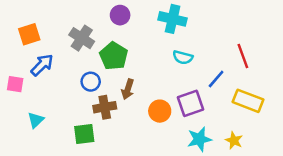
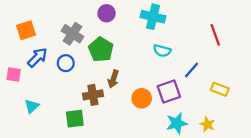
red line: (243, 56) -> (215, 35), moved
blue circle: (91, 82) -> (66, 63), moved
yellow rectangle: (248, 101) -> (220, 89), size x0.7

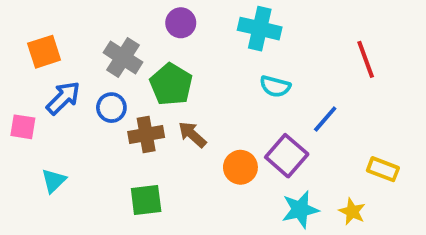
brown arrow: (113, 79) -> (192, 135), turned 114
yellow rectangle: (220, 89) -> (383, 169), moved
purple square: (169, 91) -> (287, 156), turned -30
brown cross: (93, 95) -> (146, 135), moved
green square: (75, 119) -> (146, 200), moved

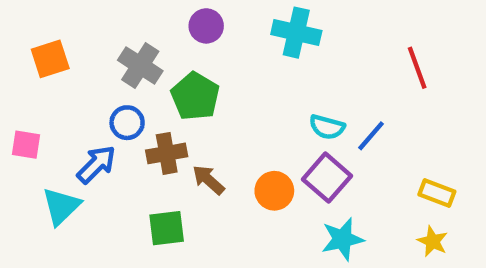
cyan semicircle: (275, 86) -> (327, 127), moved
blue arrow: (63, 98) -> (96, 164), moved
brown arrow: (192, 135) -> (208, 180), moved
cyan triangle: (54, 181) -> (61, 206), size x1.4
yellow star: (352, 212) -> (433, 241), moved

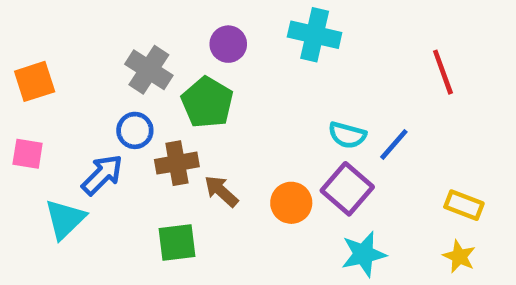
purple circle: (206, 26) -> (228, 44), moved
orange square: (50, 59) -> (35, 81), moved

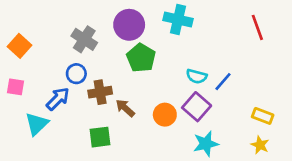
purple circle: (228, 44) -> (129, 25), size x1.5
red line: (443, 72) -> (257, 27), moved
orange square: (35, 81) -> (19, 46), turned -30
green pentagon: (207, 102) -> (141, 58), moved

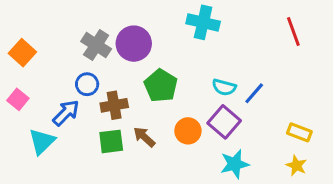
purple circle: (129, 25) -> (134, 44), moved
green pentagon: (141, 58) -> (161, 86), moved
pink square: (16, 87) -> (18, 99), turned 30
brown arrow: (125, 108) -> (144, 137), moved
green square: (100, 137) -> (111, 141), moved

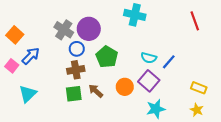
blue circle: (87, 84) -> (77, 49), moved
blue arrow: (66, 113) -> (31, 56), moved

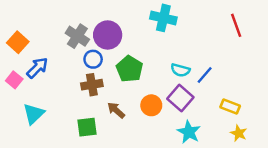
yellow rectangle: (199, 88) -> (230, 107), moved
green square: (74, 94) -> (87, 127), moved
cyan star: (156, 109) -> (189, 132), turned -30

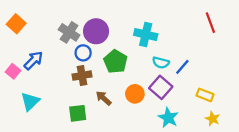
cyan cross: (163, 18) -> (146, 35), moved
orange square: (18, 42) -> (16, 24), moved

